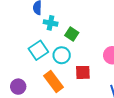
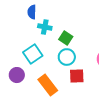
cyan circle: (62, 55) -> (67, 57), moved
purple circle: (18, 87) -> (17, 75), moved

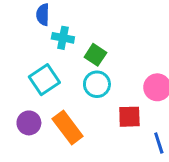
purple circle: (17, 75) -> (29, 123), moved
red square: (77, 76) -> (129, 117), moved

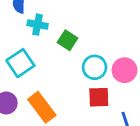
cyan circle: (97, 84) -> (95, 67), moved

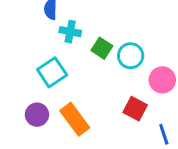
cyan circle: (95, 67) -> (131, 56), moved
red square: (99, 97) -> (135, 109), turned 30

